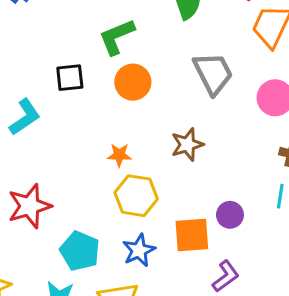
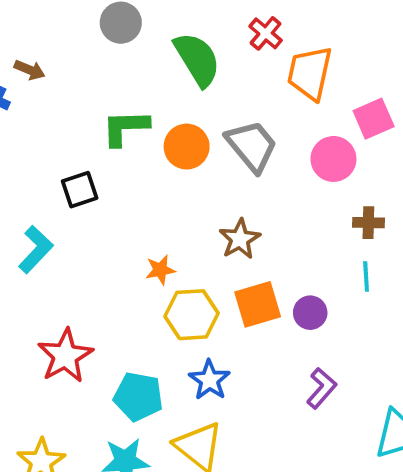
green L-shape: (117, 37) -> (125, 128), turned 33
orange circle: (133, 82) -> (187, 147), moved
orange square: (192, 235) -> (258, 304), moved

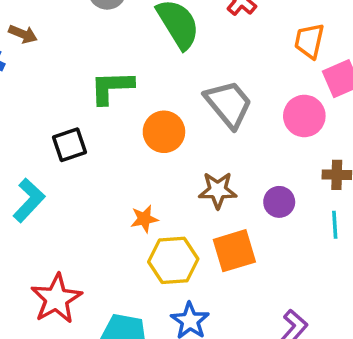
orange trapezoid: (310, 73) -> (309, 41), moved, size x0.7
orange circle: (187, 147) -> (164, 132), moved
brown star: (240, 239) -> (218, 190), turned 30
purple circle: (310, 313) -> (279, 202), moved

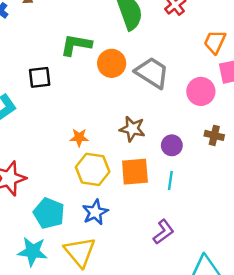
gray trapezoid: (229, 104) -> (152, 73), turned -30
orange circle: (164, 132) -> (112, 63), moved
cyan line: (335, 225) -> (170, 180), moved

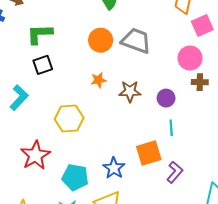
green L-shape: (76, 45) -> (40, 34), moved
pink circle: (201, 91) -> (190, 58), moved
orange star: (79, 138) -> (98, 80), moved
yellow hexagon: (93, 169) -> (69, 118), moved
orange square: (135, 172) -> (149, 153), moved

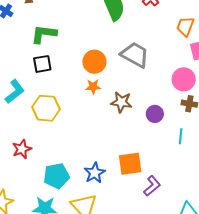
orange circle: (101, 40) -> (94, 62), moved
yellow hexagon: (69, 118) -> (46, 108), moved
cyan line: (171, 128) -> (181, 136), moved
red star: (35, 155) -> (22, 149), size x0.7
cyan pentagon: (75, 177) -> (56, 176), turned -30

